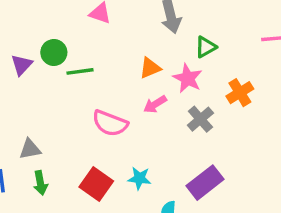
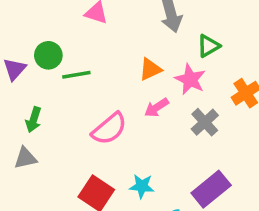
pink semicircle: (110, 123) -> (109, 129), turned -60
green arrow: (40, 183) -> (34, 120), moved, turned 30

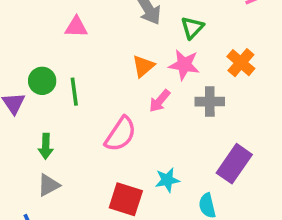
green line: (76, 75) -> (74, 92), turned -72
gray cross: (205, 122) -> (210, 102), turned -32

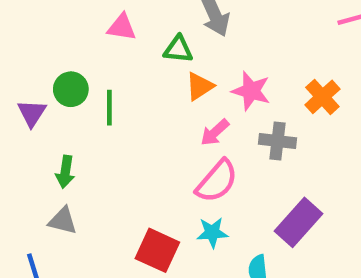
green triangle: (192, 28) -> (178, 49), moved, turned 45
pink semicircle: (120, 134) -> (217, 181), moved
gray triangle: (48, 185) -> (63, 221), turned 35

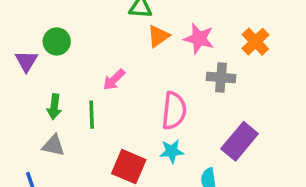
green line: (109, 108) -> (92, 115), moved
pink arrow: (215, 132) -> (114, 80), moved
pink semicircle: (217, 181) -> (174, 111), turned -33

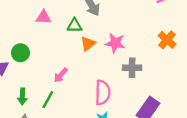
orange cross: (255, 42) -> (167, 40), moved
green line: (92, 115) -> (48, 100), turned 36

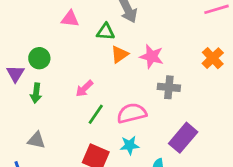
pink semicircle: (103, 93) -> (132, 113), turned -110
green arrow: (22, 96) -> (36, 93), moved
green line: (48, 100) -> (96, 114), moved

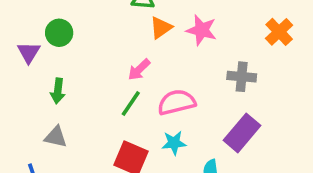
gray cross: (169, 87) -> (242, 77), moved
pink arrow: (84, 89) -> (139, 70), moved
green arrow: (36, 93) -> (58, 91), moved

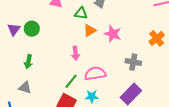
purple triangle: (29, 52) -> (14, 29), moved
pink arrow: (139, 70) -> (75, 53), turned -56
green line: (131, 104) -> (71, 81), moved

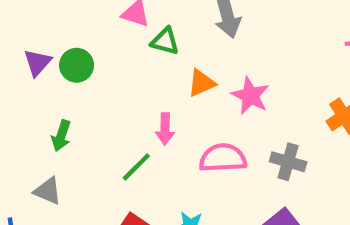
green triangle: (81, 13) -> (165, 41), moved
pink semicircle: (95, 74) -> (223, 158), moved
green line: (71, 81) -> (136, 167), moved

